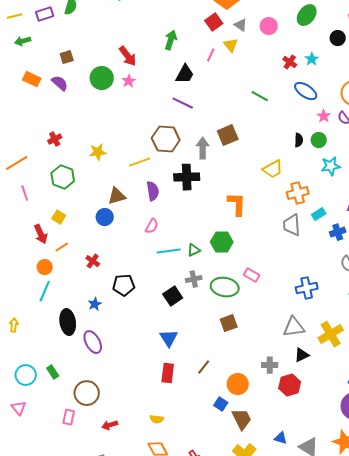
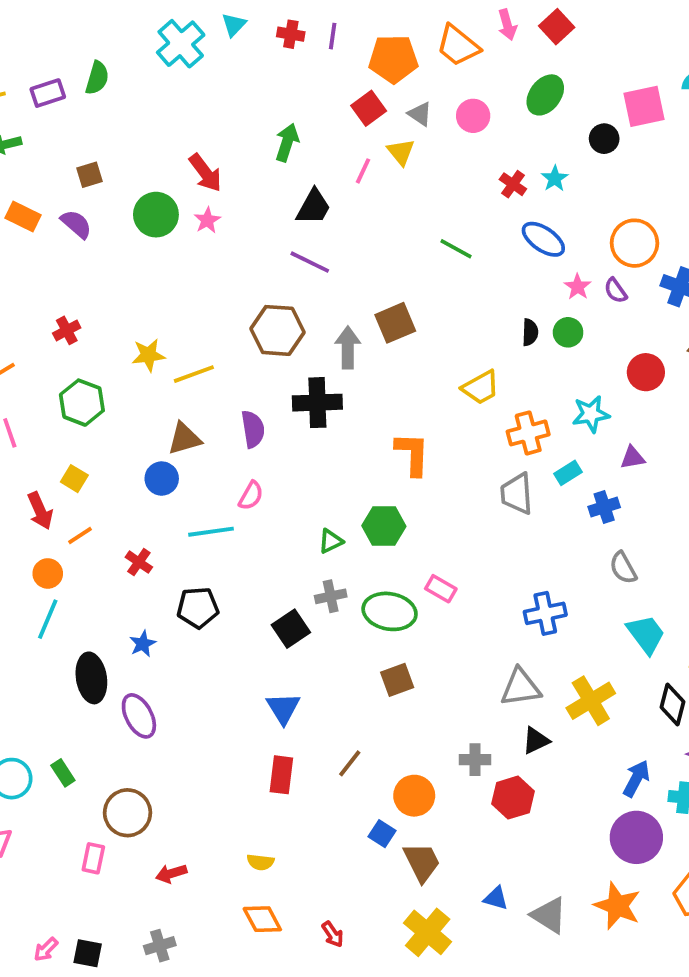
yellow line: (140, 162) -> (194, 374), moved
cyan star: (331, 166) -> (591, 414), moved
cyan line: (169, 251) -> (211, 532), moved

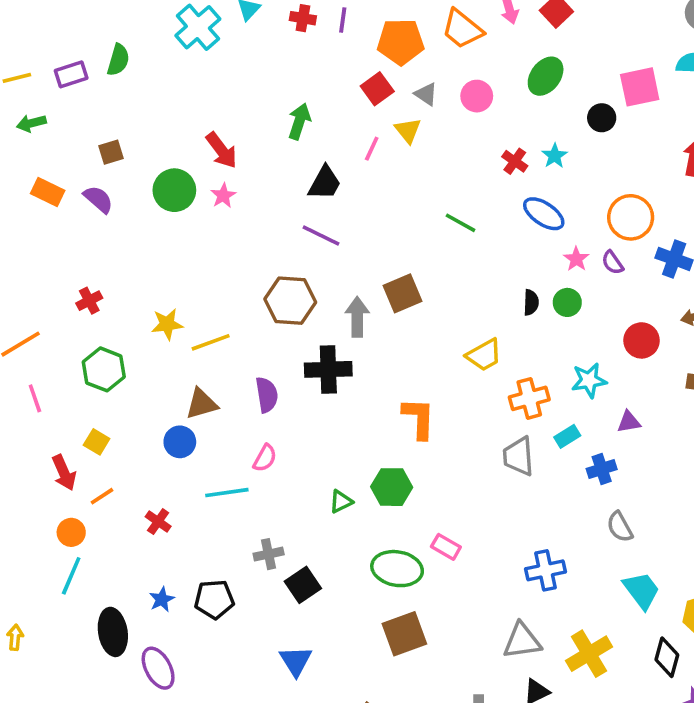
gray cross: (331, 596) -> (269, 554), moved
black pentagon: (198, 608) -> (214, 599), moved
brown square: (397, 680) -> (404, 634), size x1.4

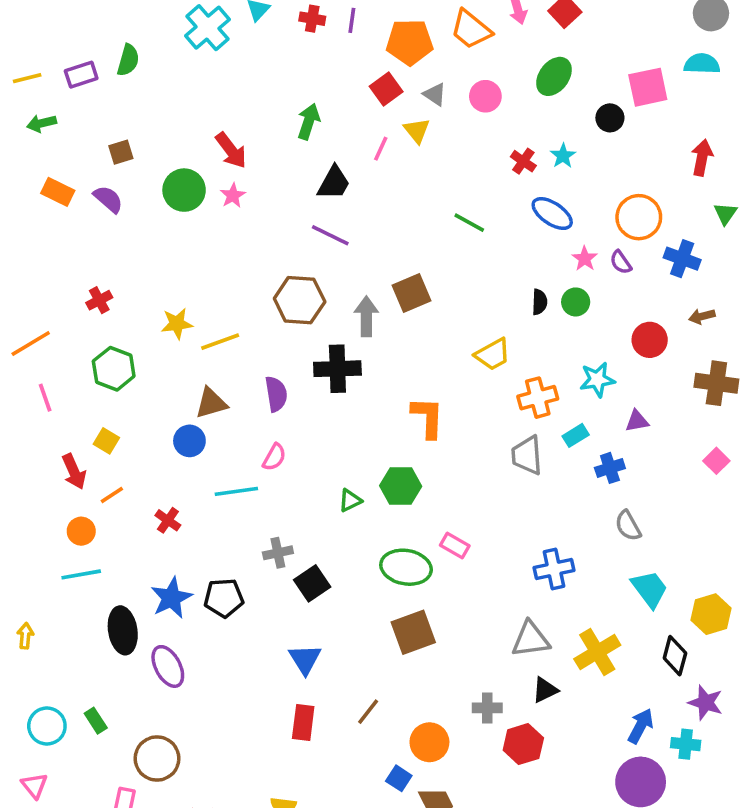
cyan line: (71, 576) -> (81, 574), turned 57
blue star: (162, 599) -> (171, 598), size x1.6

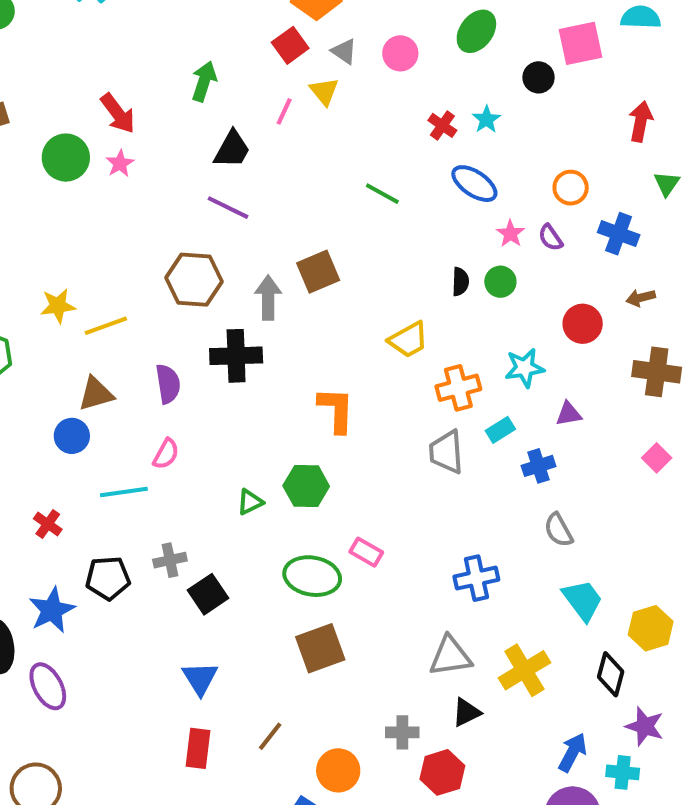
orange circle: (639, 217) -> (571, 188), size x0.7
black pentagon: (224, 598) -> (108, 578), moved

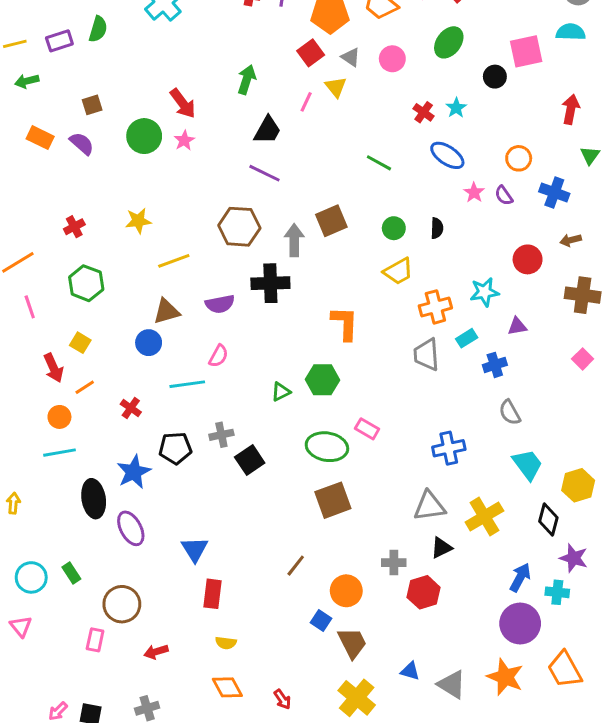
green circle: (500, 282) -> (394, 228), moved
yellow star: (58, 306) -> (138, 221), moved
purple semicircle: (168, 384) -> (220, 304), turned 88
blue triangle: (200, 678) -> (195, 549), moved
red rectangle: (198, 748) -> (213, 594), moved

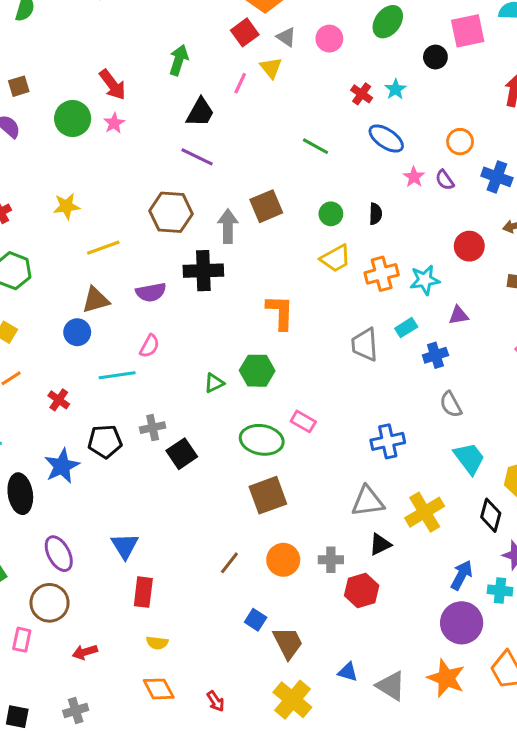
orange cross: (435, 307) -> (382, 274), moved
purple ellipse: (131, 528) -> (59, 554), moved
orange circle: (346, 591) -> (283, 560), moved

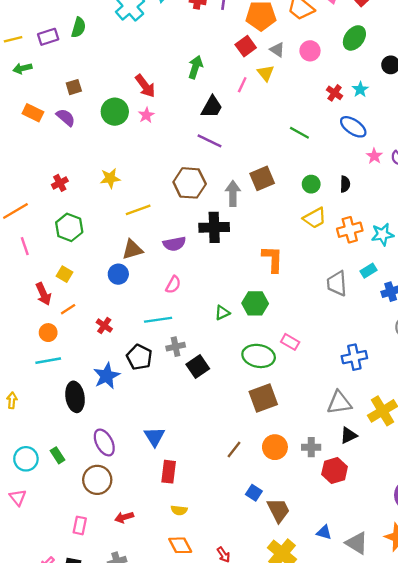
cyan line: (117, 375) -> (158, 320), moved
black pentagon: (105, 441) -> (139, 357), turned 30
pink rectangle: (22, 640) -> (80, 525), moved

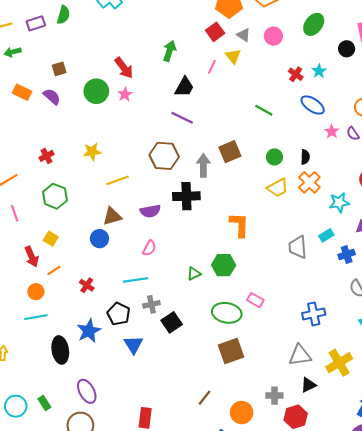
orange cross: (350, 230) -> (309, 182), moved, turned -30
blue triangle: (155, 437) -> (133, 345), moved
orange circle: (275, 447) -> (242, 413), moved

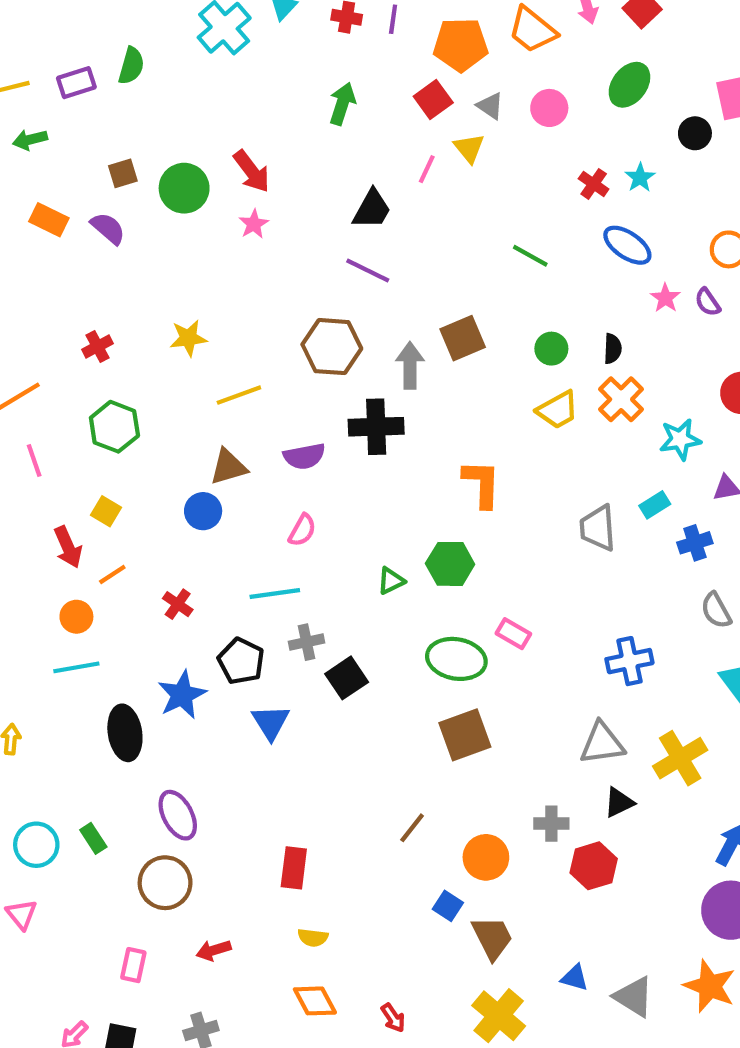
green arrow: (169, 51) -> (342, 104), moved
green circle: (96, 91) -> (184, 188), moved

